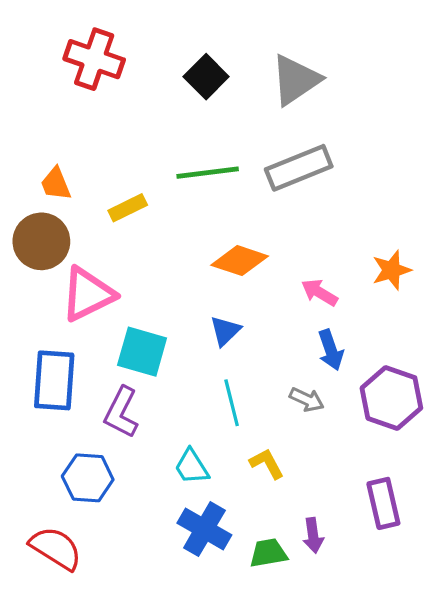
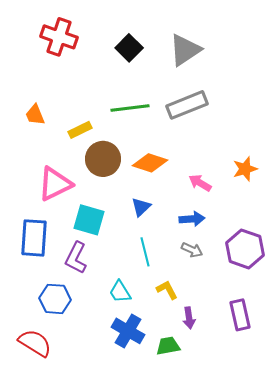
brown circle: (41, 241) -> (103, 159), moved
blue arrow: (331, 350) -> (192, 219), moved, turned -75
purple arrow: (313, 535) -> (189, 318), moved

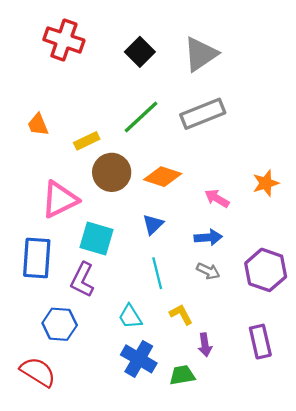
green line: (130, 108) -> (141, 117), turned -36

